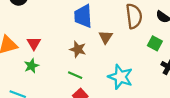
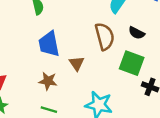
green square: (155, 43) -> (132, 63), size x1.5

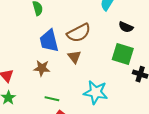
brown semicircle: (105, 36) -> (79, 33), moved, turned 80
brown star: (48, 81) -> (42, 68), moved

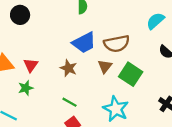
blue trapezoid: (49, 41) -> (84, 43), turned -120
green square: (123, 54) -> (131, 74), moved

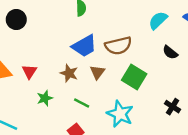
brown triangle: (105, 66) -> (97, 72), moved
green star: (26, 88) -> (45, 98), moved
green line: (70, 102) -> (82, 103), moved

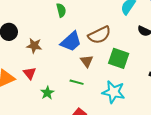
brown star: (69, 73) -> (34, 46), moved
green line: (82, 103) -> (77, 82), moved

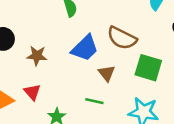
brown semicircle: (99, 35) -> (122, 38), turned 55

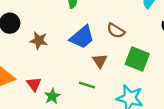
brown semicircle: (122, 38) -> (116, 31), size x0.7
red triangle: (32, 92) -> (34, 84), moved

